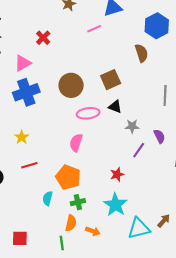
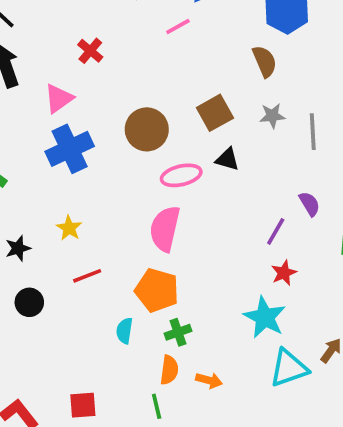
gray star: (132, 126) -> (272, 116), moved
pink semicircle: (76, 143) -> (165, 229), size x1.4
red star: (117, 174) -> (284, 273), moved
cyan star: (115, 205) -> (265, 317), moved

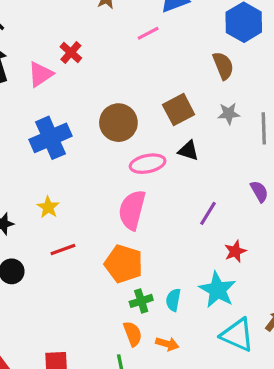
pink triangle: (59, 98) -> (40, 74), moved
purple line: (276, 231) -> (208, 213), moved
cyan semicircle: (124, 331) -> (173, 300), moved
cyan triangle: (289, 368) -> (237, 335), turned 42
orange semicircle: (169, 370) -> (133, 334), turned -30

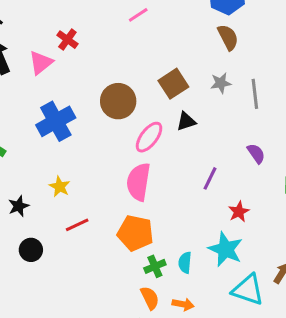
brown semicircle: (223, 66) -> (228, 37), moved
black triangle: (188, 151) -> (186, 121), turned -30
pink ellipse: (148, 164) -> (149, 137), turned -36

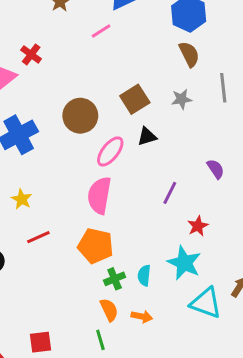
gray line: (255, 94) -> (223, 88), moved

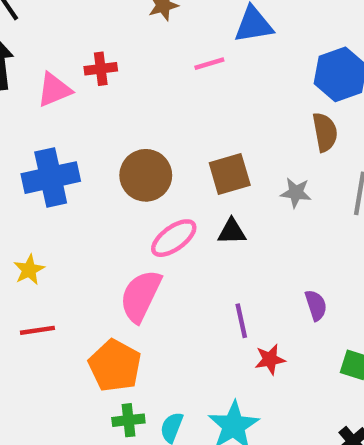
red cross: (31, 54) -> (101, 69), turned 30
purple line: (170, 193) -> (241, 321), turned -55
red star: (198, 226) -> (270, 359), moved

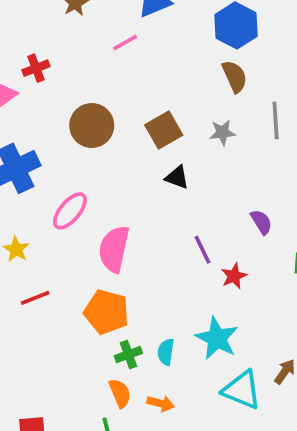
brown circle: (146, 175) -> (92, 125), moved
black triangle: (232, 232) -> (177, 177), turned 35
pink ellipse: (174, 238) -> (70, 211), moved

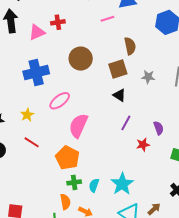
brown semicircle: (235, 76) -> (130, 46), moved
purple line: (203, 250) -> (126, 123), moved, turned 42
red star: (234, 276) -> (143, 145), moved
red line: (35, 298) -> (32, 142), turned 42

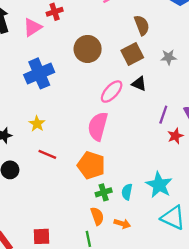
pink ellipse: (60, 101) -> (112, 92), moved
purple line: (126, 123) -> (163, 115), moved

